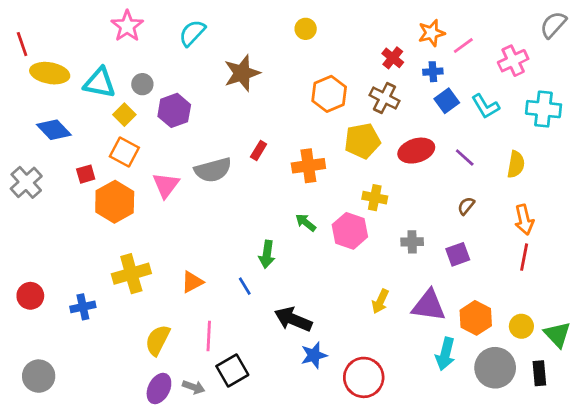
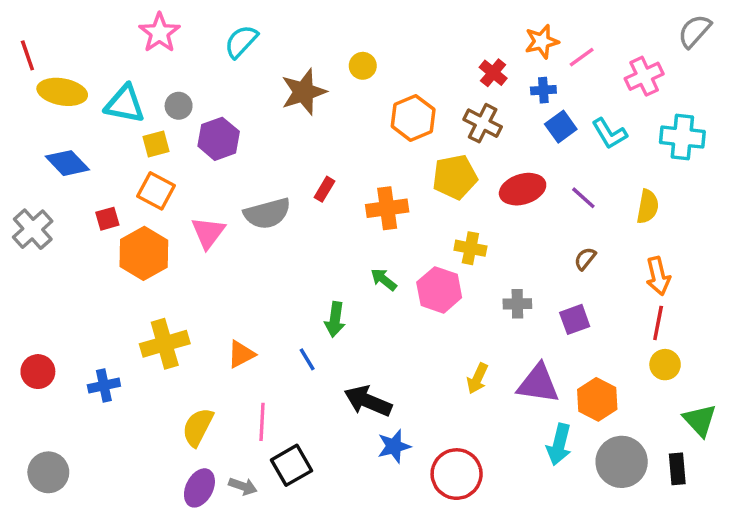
yellow circle: (306, 29) -> (363, 66), moved
yellow square: (124, 115) -> (156, 144), turned 30
yellow circle: (521, 326) -> (665, 365), moved

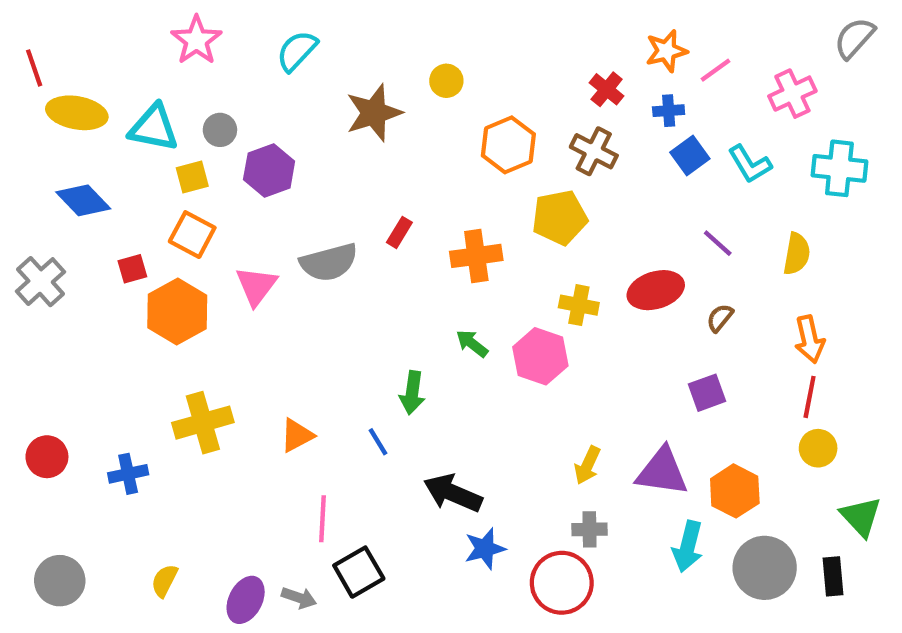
red ellipse: (523, 189) -> (656, 290), moved
gray cross: (517, 304) -> (590, 529), moved
yellow semicircle: (198, 427) -> (164, 581), moved, size x0.7

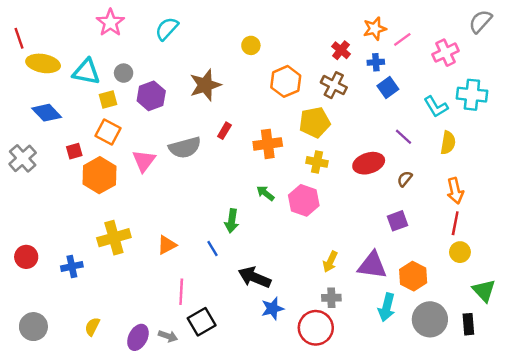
brown star: (374, 113) -> (205, 85), moved
cyan L-shape: (750, 164) -> (436, 107), moved
yellow cross: (579, 305) -> (317, 162), moved

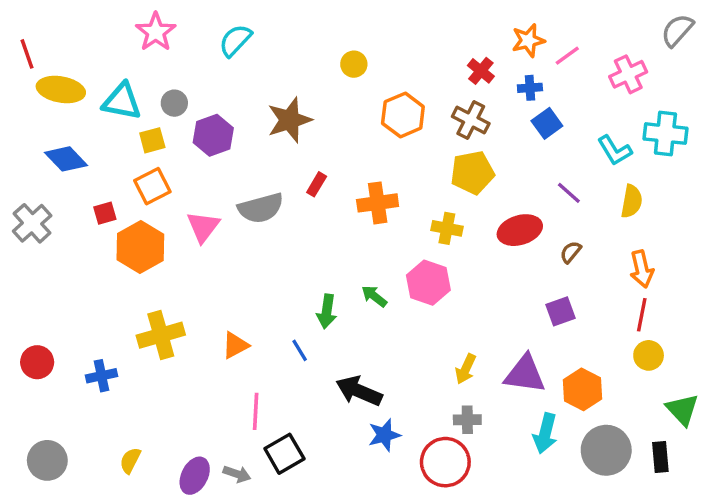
yellow pentagon: (315, 122) -> (472, 173), moved
orange square: (108, 132) -> (152, 186), turned 35
green arrow: (265, 193) -> (374, 296), moved

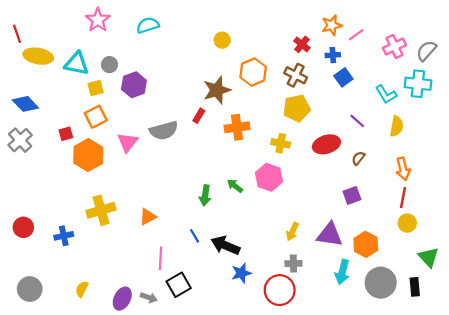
gray semicircle: (677, 30) -> (426, 51), moved
cyan semicircle: (235, 40) -> (148, 25), turned 30
brown star: (289, 120) -> (217, 90), moved
blue diamond: (66, 159) -> (25, 104), moved
blue line: (300, 350) -> (195, 236), moved

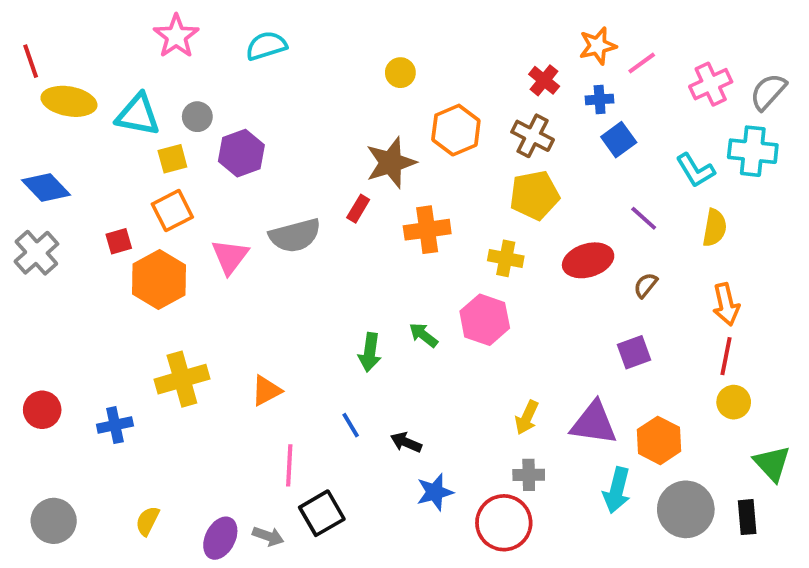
black arrow: (225, 245) -> (406, 442), size x0.6

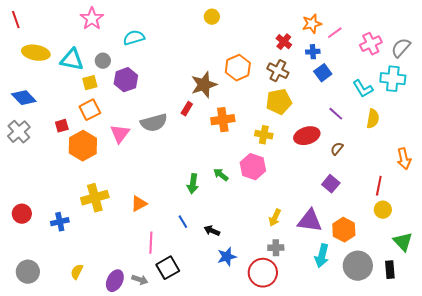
cyan semicircle: (266, 46) -> (134, 38), moved
red line: (31, 61) -> (16, 20), moved
yellow circle: (400, 73) -> (212, 17), moved
orange arrow: (726, 304) -> (404, 159), moved
purple square: (634, 352) -> (331, 184), turned -30

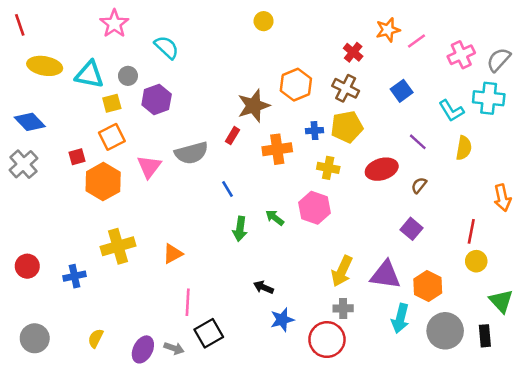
cyan semicircle: (134, 38) -> (167, 47), turned 60
blue cross: (313, 52) -> (315, 131), moved
yellow arrow: (275, 218) -> (342, 271), size x1.4
blue line: (183, 222) -> (227, 189), moved

